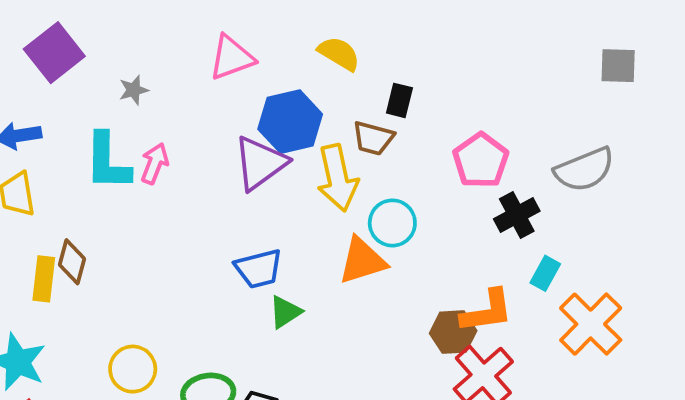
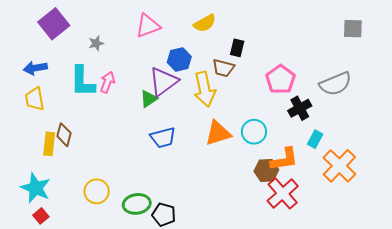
yellow semicircle: (339, 53) -> (205, 23), turned 120
blue hexagon: (290, 122) -> (179, 59), size x0.7
cyan circle: (392, 223) -> (254, 132), moved
green triangle: (285, 312) -> (149, 99), moved

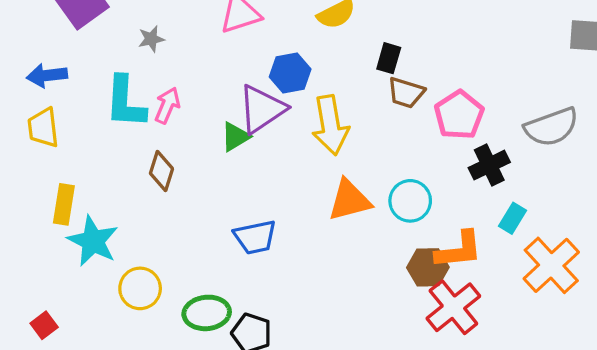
brown trapezoid: (223, 68) -> (406, 93), moved
brown diamond: (64, 135) -> (161, 171), moved
blue trapezoid: (163, 138) -> (255, 237), moved
cyan star: (36, 188) -> (93, 241), moved

